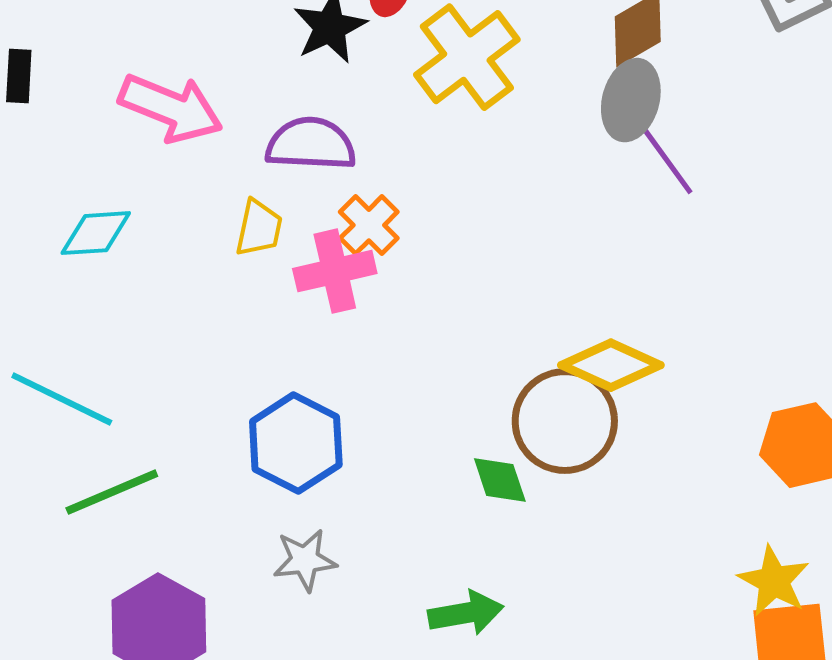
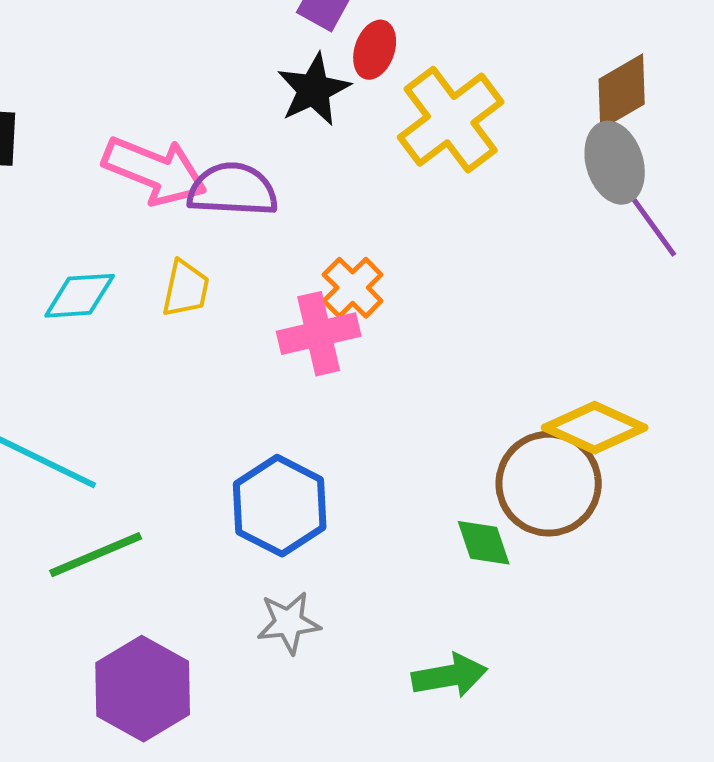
gray ellipse: (631, 100) -> (615, 163), turned -32
purple semicircle: (311, 144) -> (233, 190), moved
yellow trapezoid: (259, 228) -> (186, 289), moved

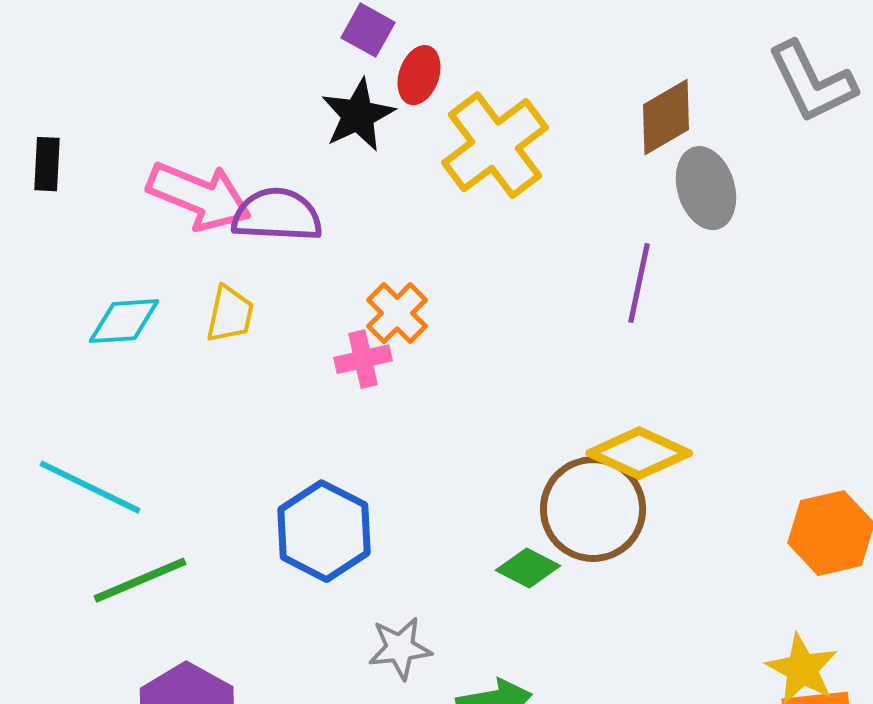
gray ellipse: (615, 163) -> (706, 188), moved
purple line: (651, 223) -> (639, 283), moved, turned 48
pink cross: (319, 334) -> (363, 359), size x0.7
green diamond: (484, 543) -> (528, 568), turned -44
gray star: (289, 623) -> (400, 648), moved

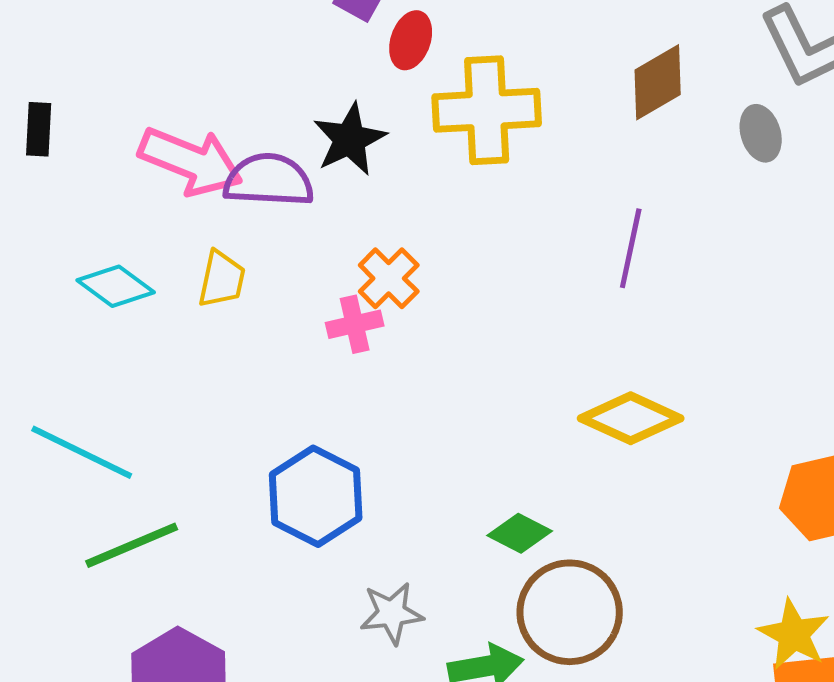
black star: (358, 115) -> (350, 139), moved
yellow cross: (495, 145) -> (487, 110), turned 34
gray ellipse: (706, 188) -> (761, 133), moved, size x0.7
cyan diamond: (124, 321) -> (116, 286), turned 40
brown circle: (593, 509) -> (570, 612), moved

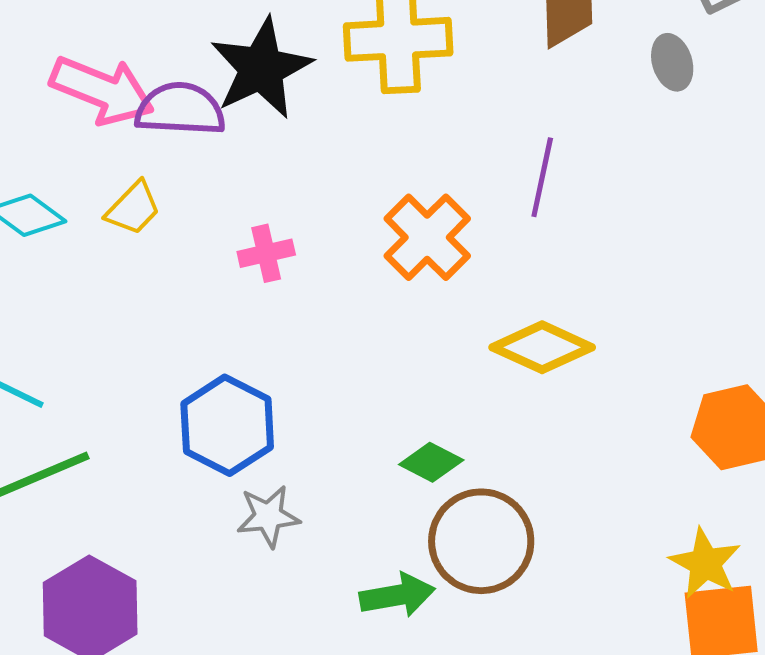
black star: (350, 139) -> (261, 68), size x1.4
orange cross: (389, 278) -> (427, 237), moved, size x1.4
yellow trapezoid: (222, 279) -> (133, 208), turned 32
gray star: (392, 613) -> (268, 516), moved

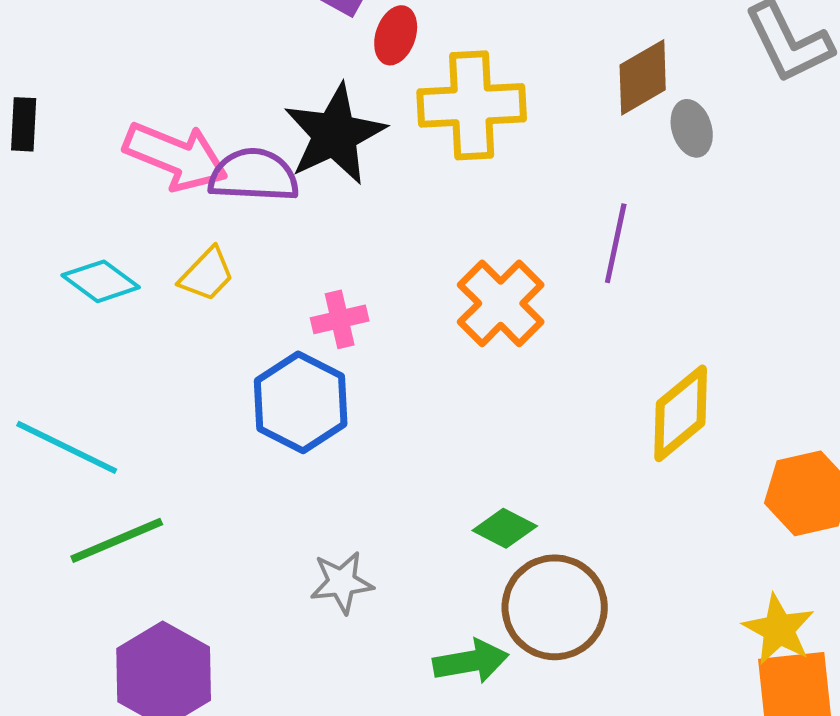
gray ellipse: (672, 62) -> (692, 128), moved
yellow diamond: (542, 347) -> (681, 413), moved, turned -64
blue hexagon: (227, 425) -> (301, 402), moved

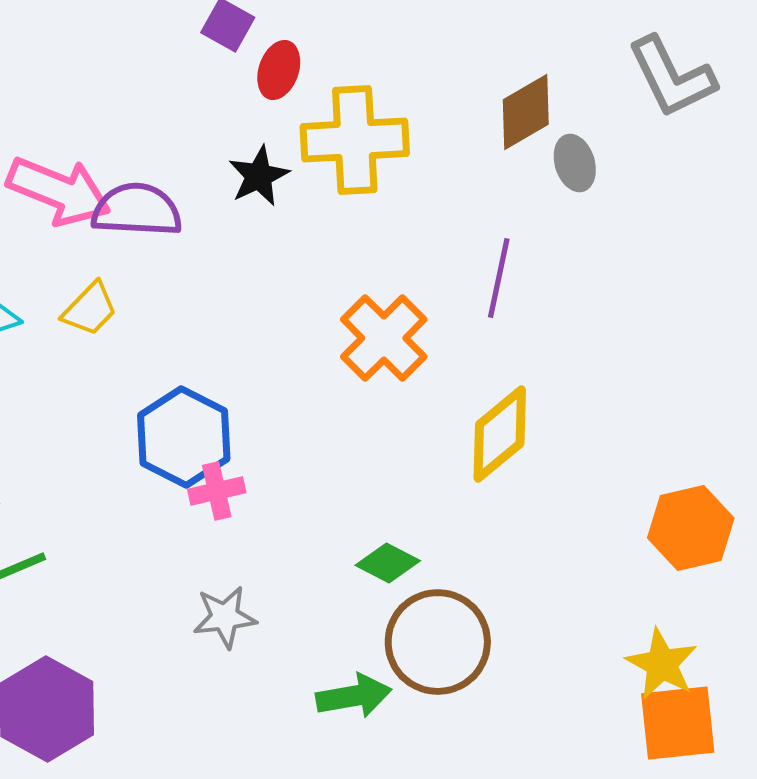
black star: (335, 134) -> (259, 176), moved, size x0.6
pink cross: (340, 319) -> (217, 491), moved
yellow diamond: (681, 413) -> (500, 434), moved

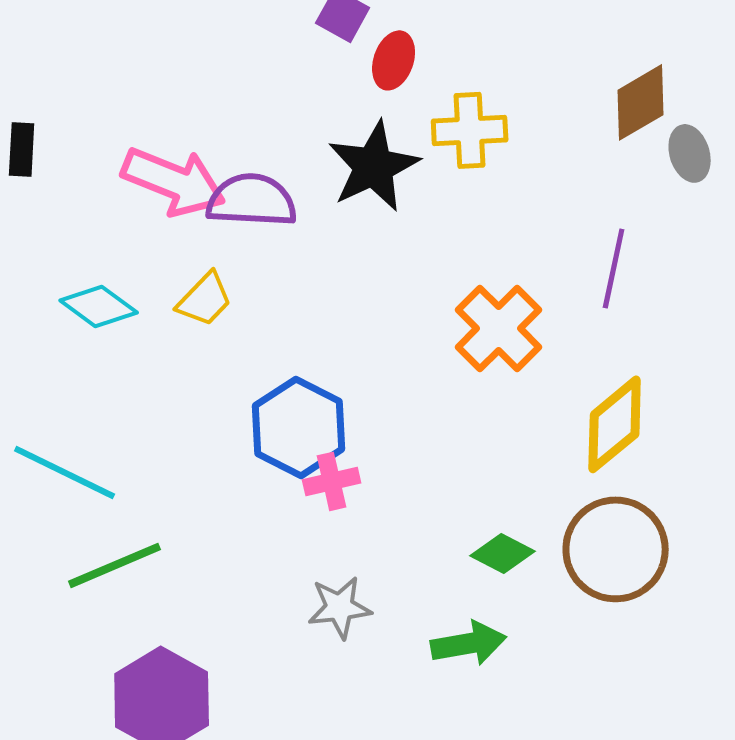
yellow cross: (355, 140) -> (470, 130), size x0.7
black star: (259, 176) -> (374, 166), size x1.5
brown circle: (438, 642) -> (616, 549), moved
green arrow: (354, 696) -> (469, 643), moved

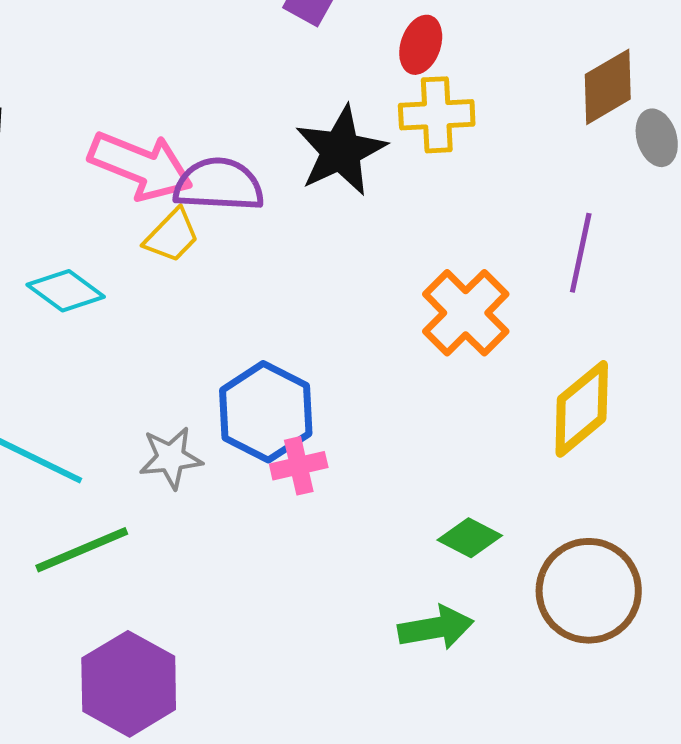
red ellipse: (394, 60) -> (421, 45), moved
yellow trapezoid: (205, 299) -> (172, 236), moved
brown circle: (616, 549) -> (589, 591), moved
gray star: (340, 607) -> (171, 458), moved

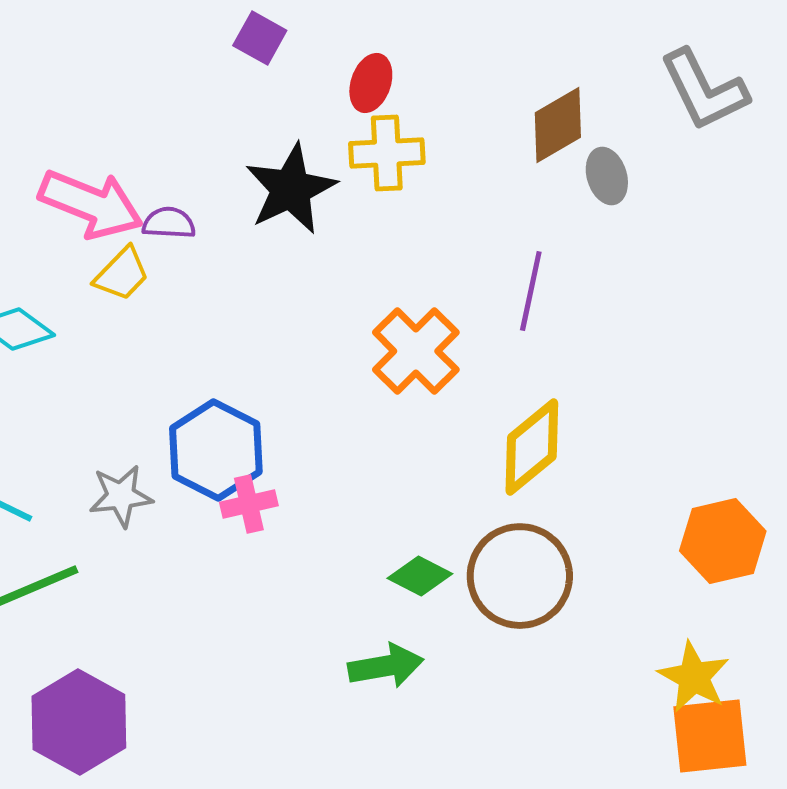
purple semicircle: (219, 185) -> (169, 223), size x0.6
brown circle: (589, 591) -> (520, 576), moved

